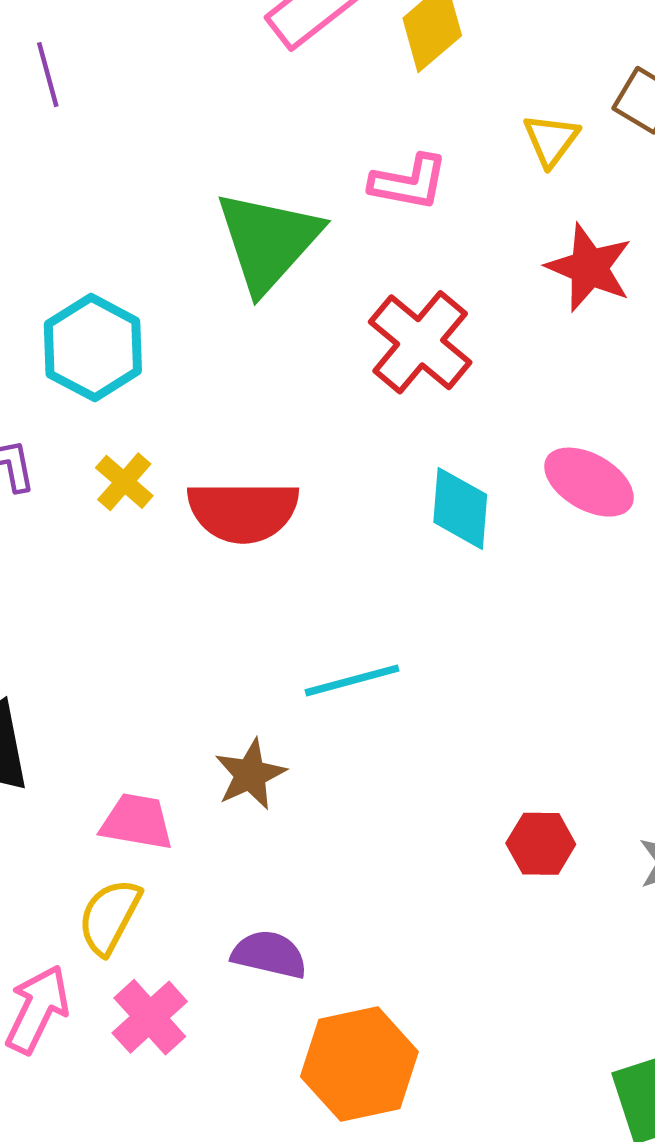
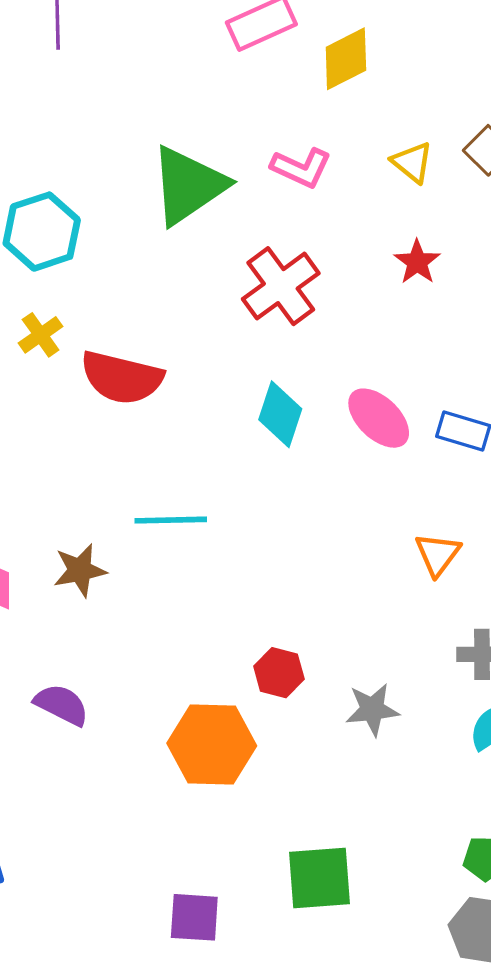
yellow triangle: (551, 140) -> (412, 162), turned -42
red star: (589, 268) -> (417, 262), size x0.7
orange hexagon: (359, 1064) -> (212, 745), moved

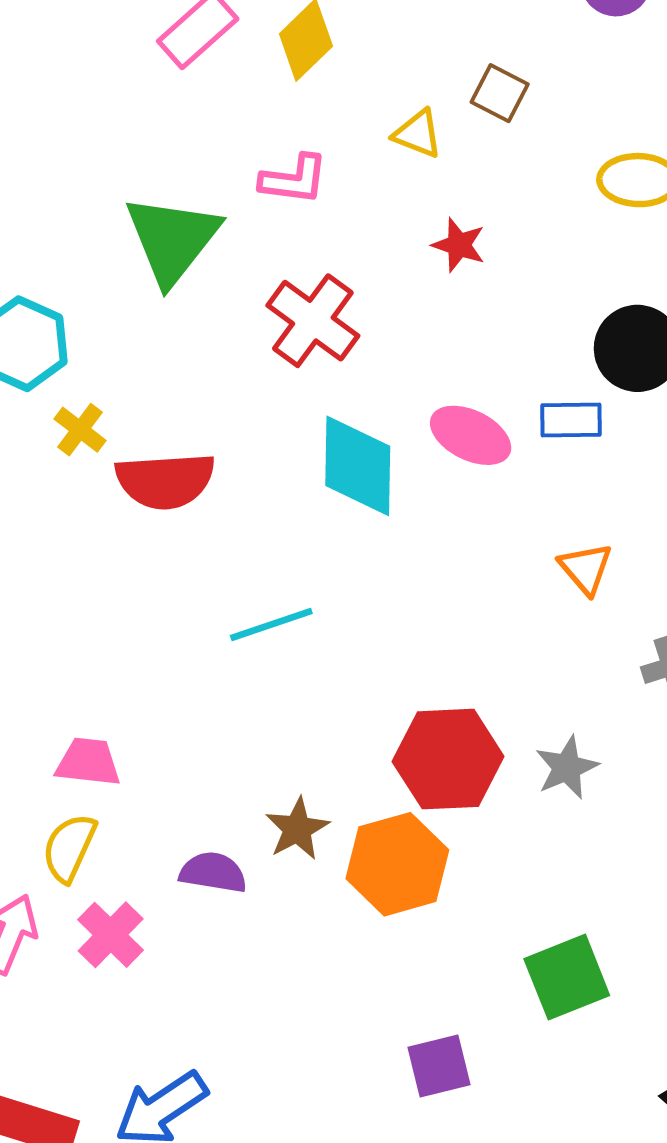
yellow cross: (41, 335) -> (80, 430), moved
cyan diamond: (280, 414) -> (358, 466), size x1.4
brown star: (80, 570) -> (297, 829), moved
red hexagon: (279, 673) -> (448, 759), size x1.8

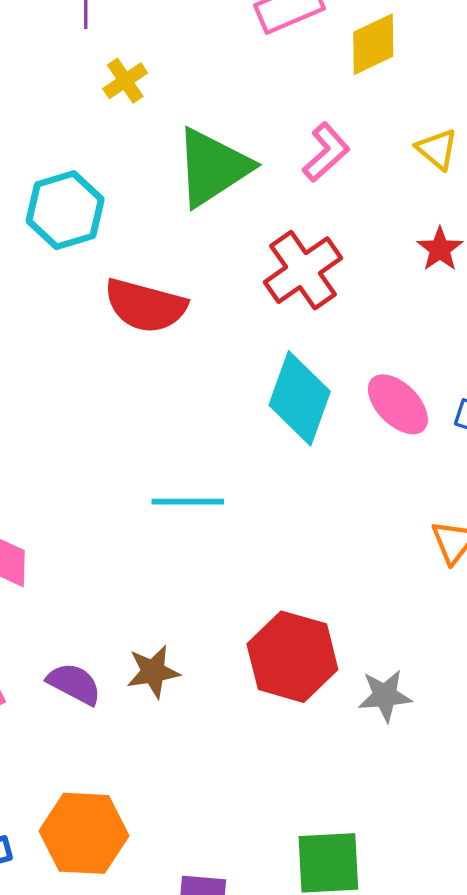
pink L-shape: (294, 179) -> (326, 152), turned -68
yellow cross: (80, 430) -> (125, 81), moved
red semicircle: (165, 481) -> (145, 306), moved
orange hexagon: (397, 864) -> (84, 833), moved

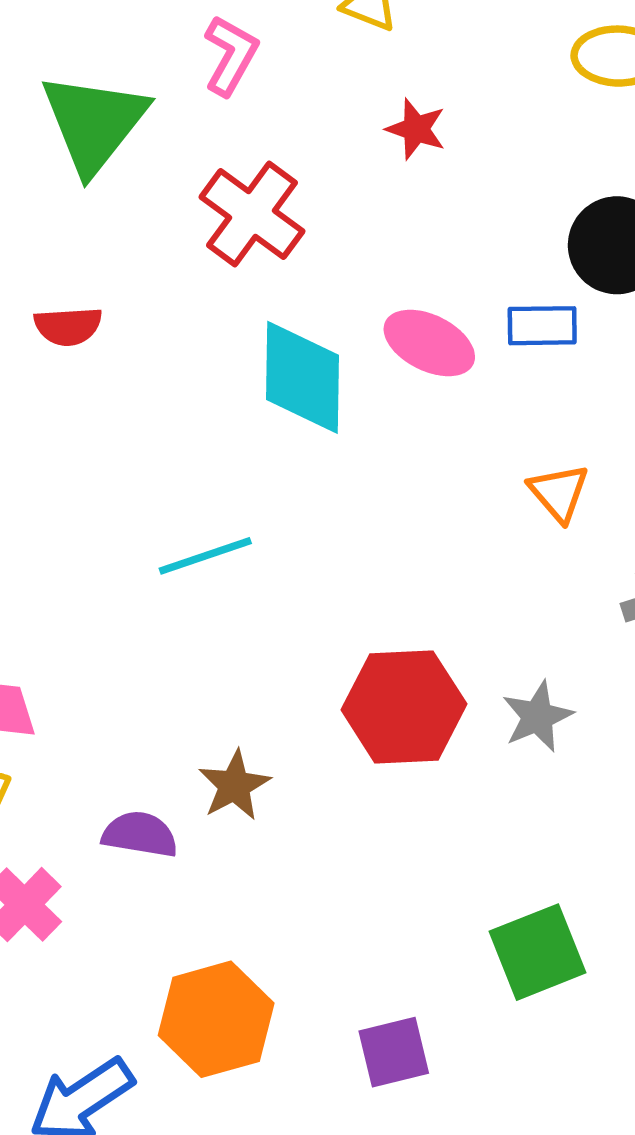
red semicircle: (145, 306) -> (68, 326), size x0.6

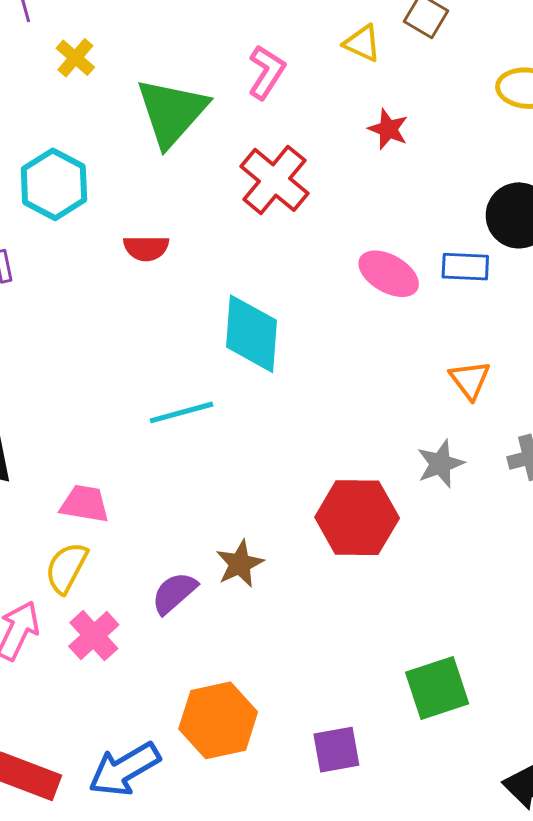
cyan diamond: (303, 377) -> (252, 334), moved
cyan line: (205, 556) -> (182, 412), moved
gray star: (537, 717) -> (440, 464), moved
purple semicircle: (140, 834) -> (174, 593), turned -54

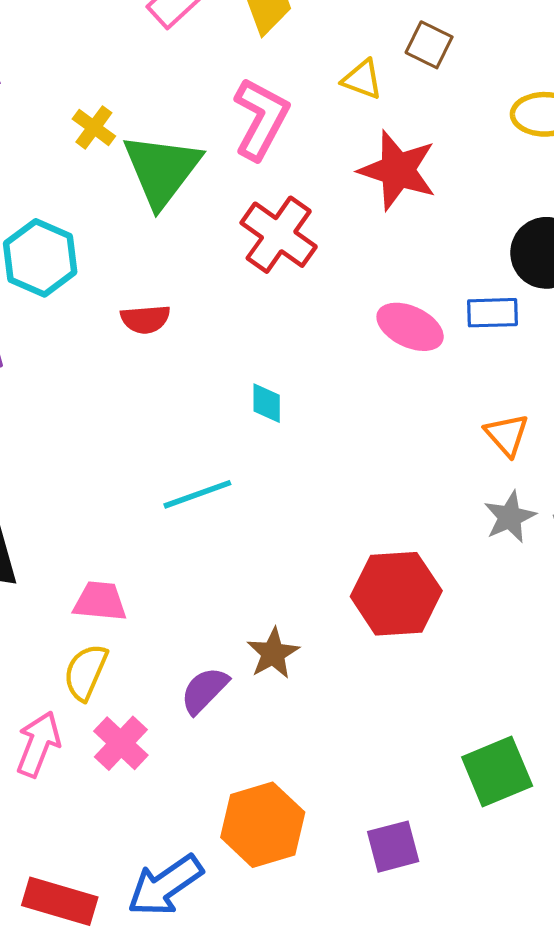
yellow cross: (75, 58) -> (94, 127), moved
pink L-shape: (266, 72) -> (261, 119), size x1.4
red star: (388, 129) -> (398, 170), size x1.8
cyan diamond: (252, 334) -> (267, 403), size x0.5
gray star: (440, 464) -> (510, 517), moved

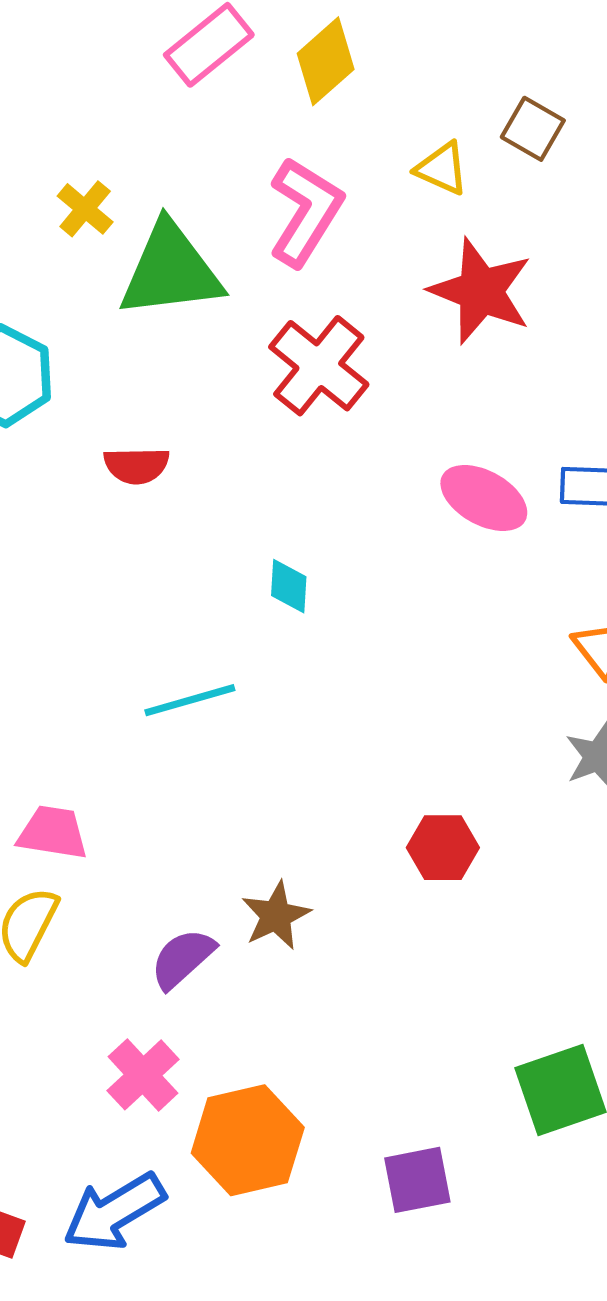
green triangle: (162, 170) -> (171, 270), turned 42
red hexagon: (396, 594) -> (443, 848), size x0.6
pink cross: (121, 743) -> (143, 1075), moved

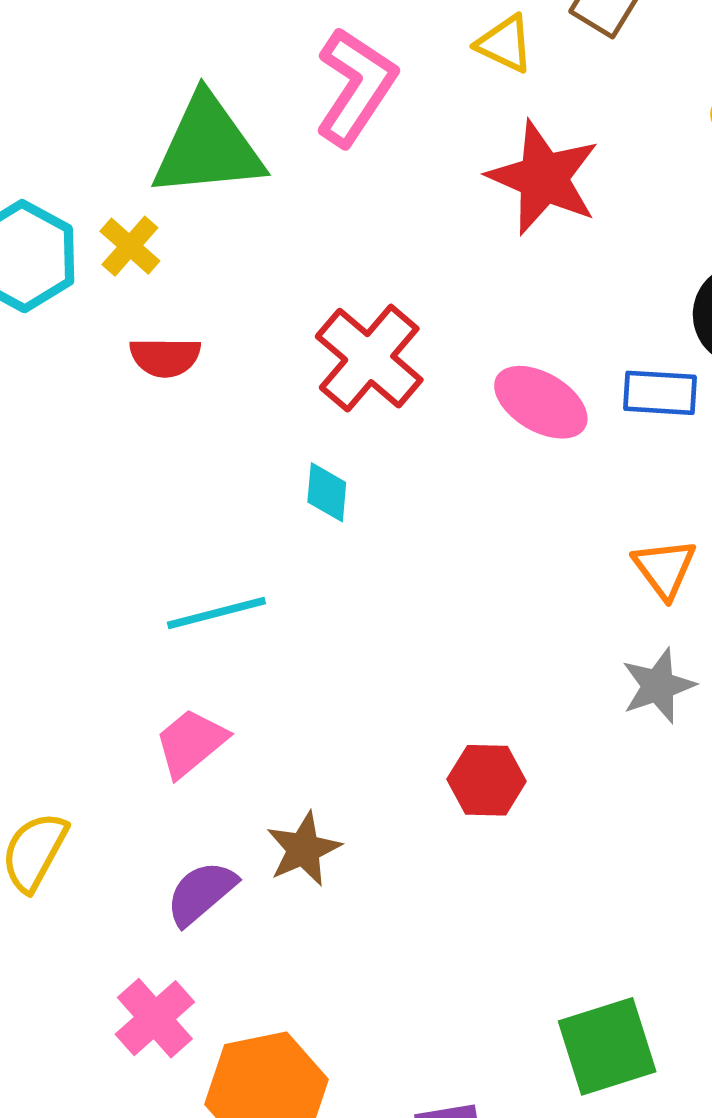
yellow cross: (85, 209) -> (130, 246), moved
red cross: (319, 366) -> (369, 358), moved
pink trapezoid: (53, 833) -> (191, 743), moved, turned -50

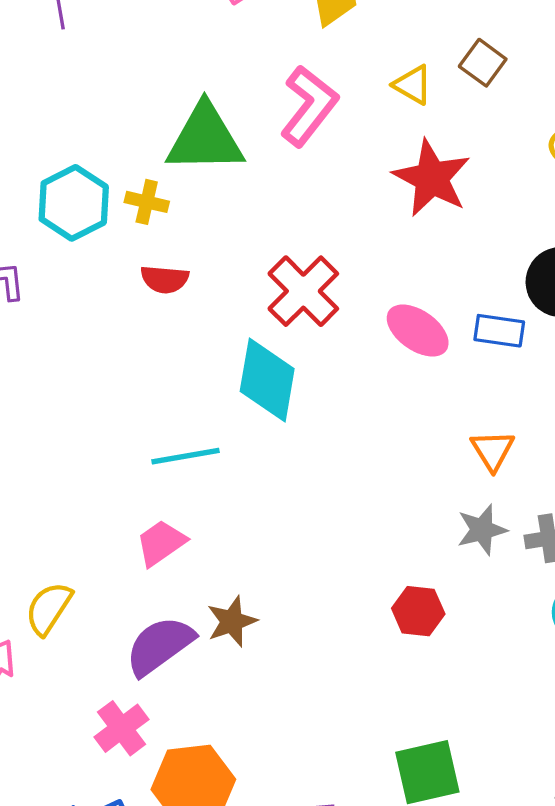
yellow cross: (130, 246) -> (147, 202), turned -33
cyan diamond: (327, 492) -> (267, 380), size x2.0
red hexagon: (487, 780) -> (418, 611), moved
purple semicircle: (201, 893) -> (160, 646), size x1.4

